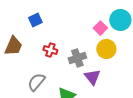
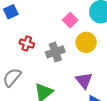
pink square: (100, 28) -> (70, 20), moved
purple triangle: (92, 77) -> (84, 81), moved

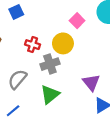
yellow circle: (86, 42) -> (63, 43), moved
gray cross: (55, 52) -> (50, 64), moved

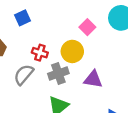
gray semicircle: (17, 79) -> (24, 75), moved
purple triangle: (91, 83) -> (93, 79), moved, turned -42

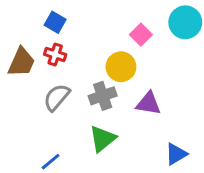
blue square: (22, 18) -> (55, 22), turned -35
red cross: (40, 53) -> (55, 54), moved

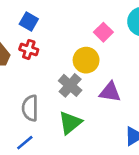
gray cross: (103, 96) -> (70, 85), turned -30
gray semicircle: (57, 97) -> (30, 108), moved, turned -40

